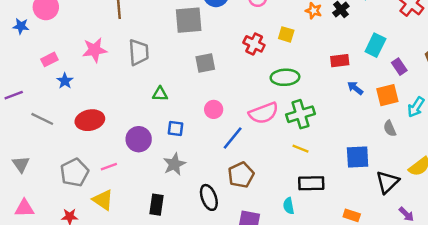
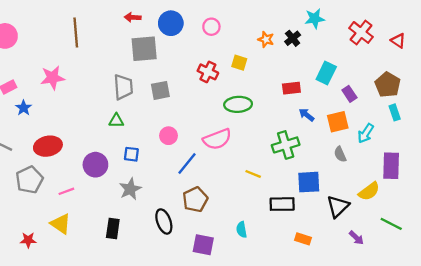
gray trapezoid: (139, 52) -> (123, 87), moved
green cross: (300, 114) -> (286, 145), moved
gray pentagon: (74, 172) -> (29, 180), moved
black rectangle: (311, 183) -> (282, 204), moved

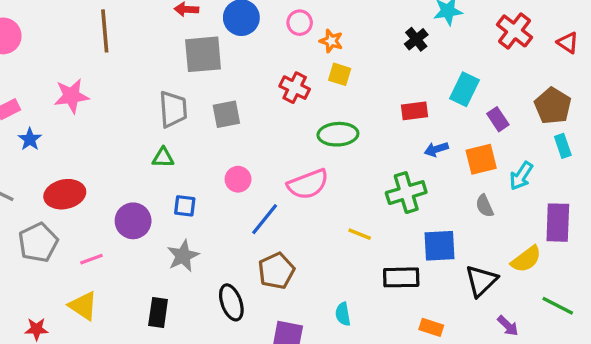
orange star: (266, 39) -> (331, 41), moved
blue arrow: (306, 115) -> (436, 149), turned -56

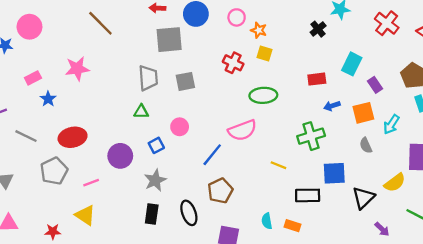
brown line: (105, 31) -> (100, 23), turned -40
pink circle: (238, 179) -> (180, 127), moved
blue square: (185, 206) -> (156, 145), turned -35
black rectangle: (158, 312) -> (152, 214), moved
orange rectangle: (431, 327) -> (292, 226), moved

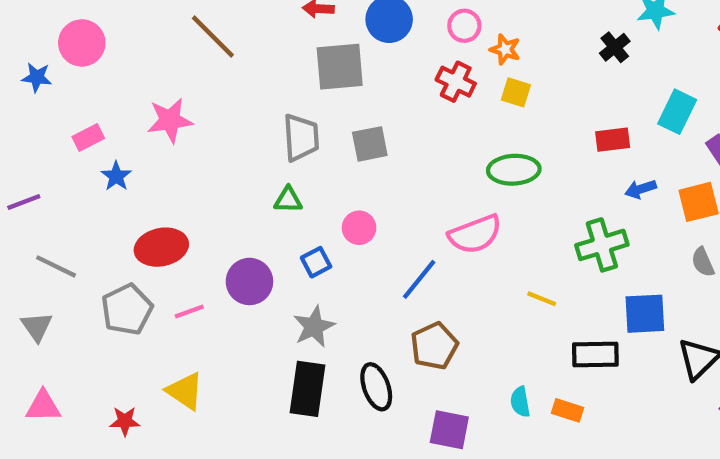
red cross: (233, 63) -> (456, 82), moved
gray line: (26, 136) -> (56, 266), moved
pink line: (91, 183) -> (189, 312), moved
black rectangle: (152, 214) -> (307, 389), size x1.4

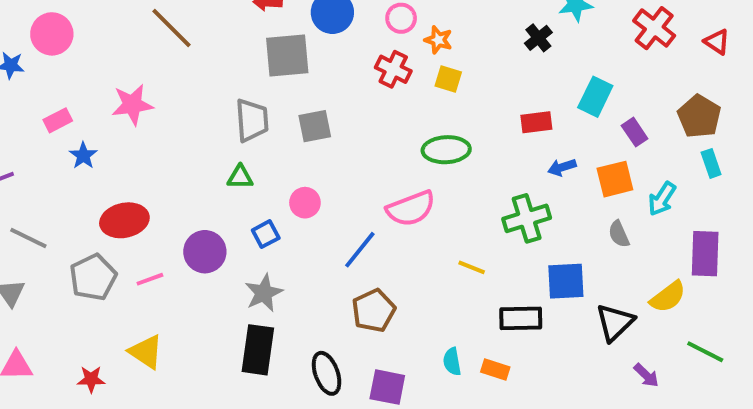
black ellipse: (376, 387) -> (327, 373), moved

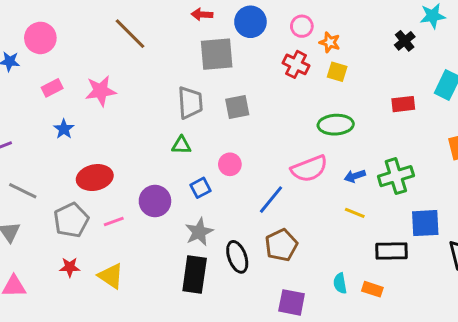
pink rectangle: (58, 120) -> (52, 88), moved
blue arrow: (562, 167) -> (355, 176), moved
black ellipse: (327, 373) -> (237, 257), moved
red star: (91, 379) -> (70, 267), moved

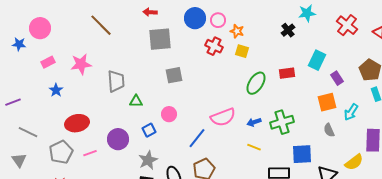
blue circle: (250, 22) -> (195, 18), moved
gray trapezoid: (190, 103) -> (116, 81), moved
green ellipse: (336, 125) -> (256, 83), moved, turned -55

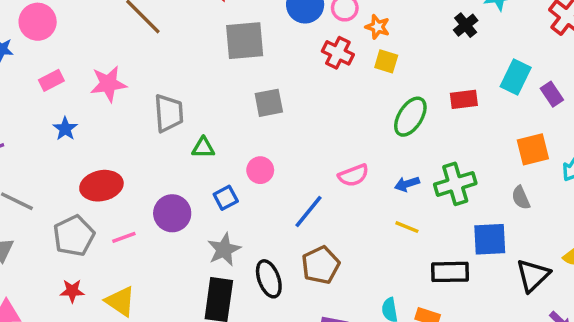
purple rectangle: (337, 78) -> (552, 94), moved
pink semicircle: (223, 117) -> (353, 175), size x0.7
gray semicircle: (329, 130) -> (521, 198), moved

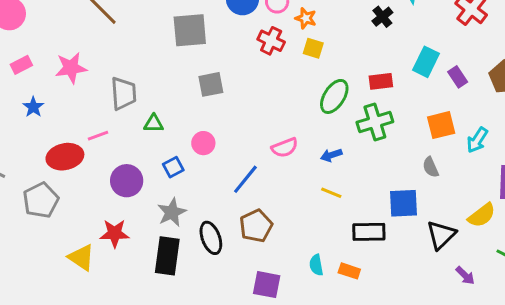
green cross: (455, 184) -> (375, 122), moved
pink line: (124, 237) -> (98, 136), moved
red star: (72, 291) -> (115, 233), moved, size x1.4

